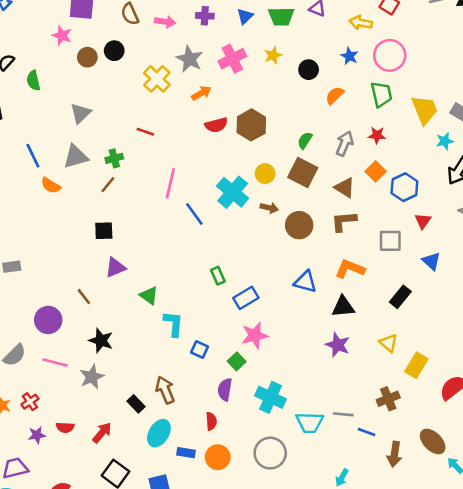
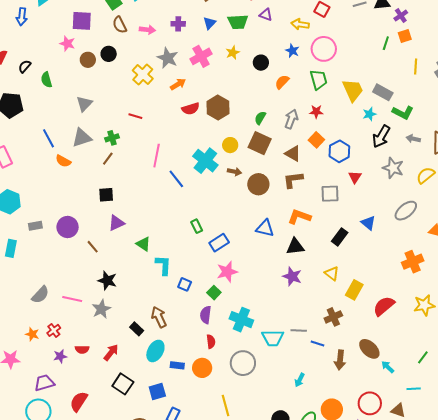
blue triangle: (431, 261) -> (368, 223), moved
purple circle: (48, 320) -> (68, 227), moved
red semicircle: (211, 421) -> (211, 342), moved

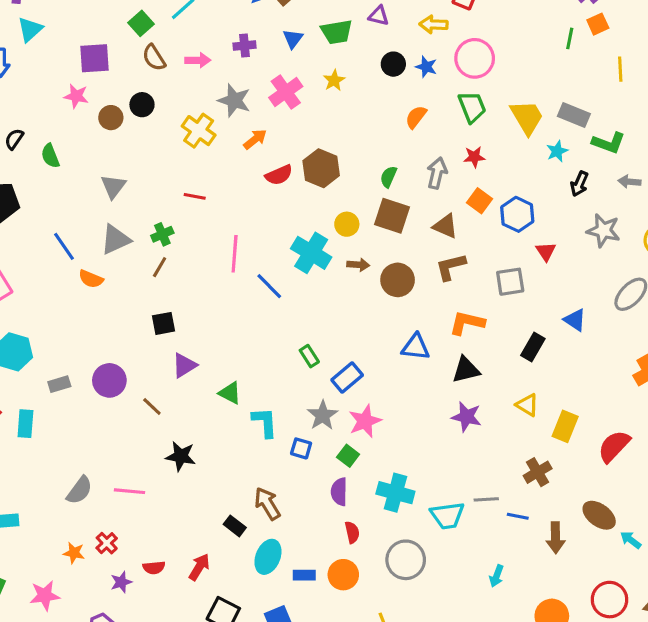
black circle: (261, 63) -> (393, 64), moved
black arrow: (381, 136) -> (579, 184), size x0.7
gray star: (101, 309) -> (323, 415), moved

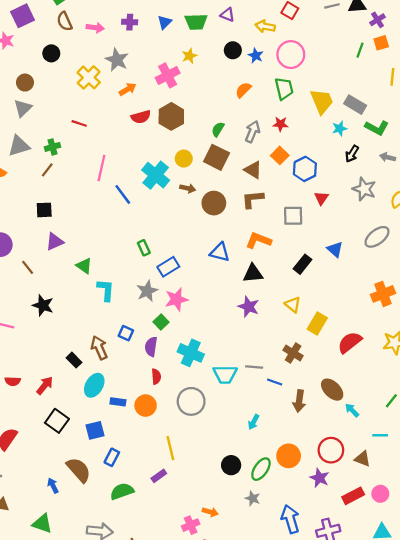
purple square: (94, 58) -> (23, 16), turned -30
pink cross: (286, 92) -> (168, 75), moved
brown circle: (111, 118) -> (25, 83), moved
blue square: (301, 448) -> (126, 333), moved
brown cross: (538, 472) -> (293, 353), turned -36

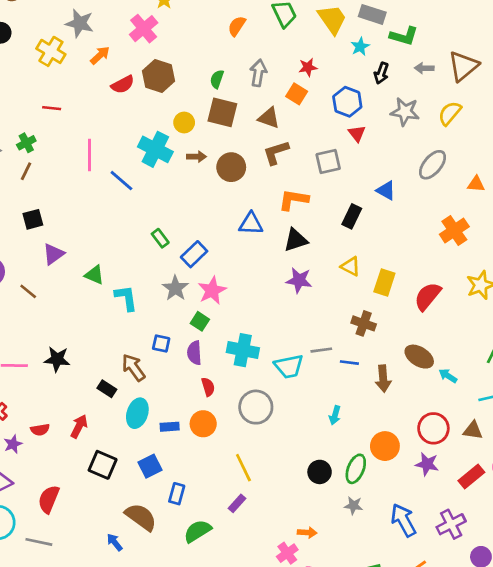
red star: (281, 124) -> (308, 67), moved
blue hexagon: (305, 169) -> (347, 102), moved
black star: (43, 305) -> (57, 359), moved

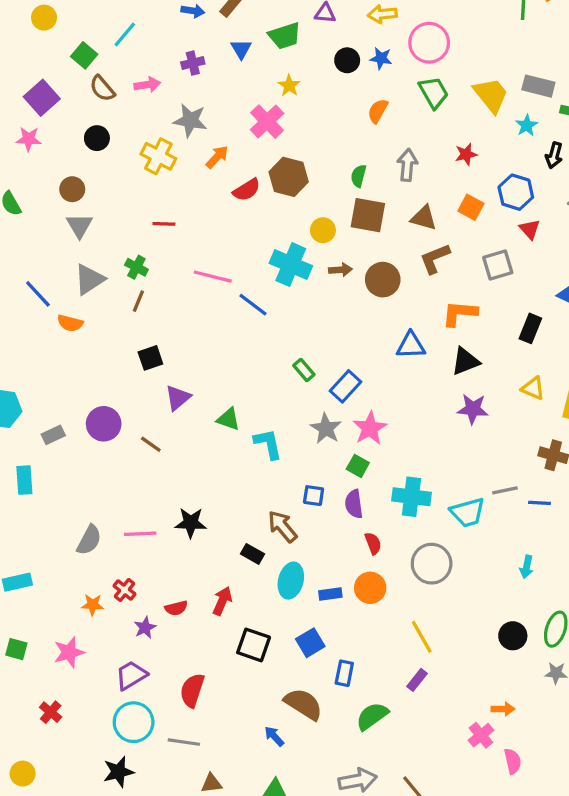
orange square: (297, 94) -> (471, 207), moved
green cross: (26, 143) -> (136, 267), turned -30
pink line: (90, 155) -> (213, 277), turned -72

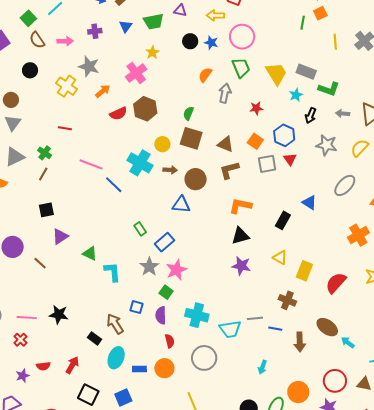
gray arrow: (407, 165) -> (225, 93), moved
gray square: (498, 265) -> (267, 164), moved
blue triangle: (411, 345) -> (181, 205), moved
red cross: (124, 590) -> (20, 340), moved

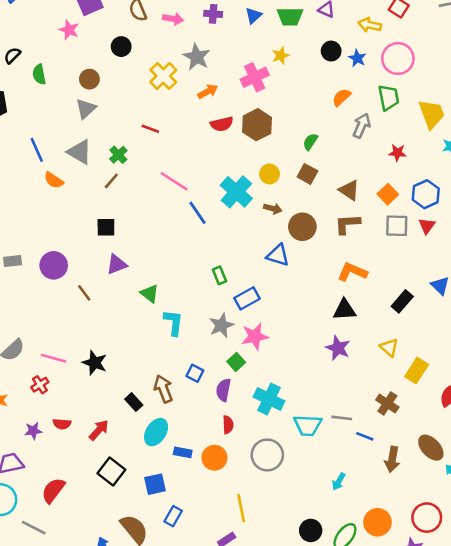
brown square: (191, 138) -> (307, 174), size x0.7
gray triangle: (15, 157) -> (80, 152), turned 45

